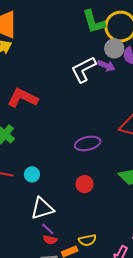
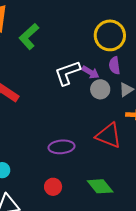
green L-shape: (94, 22) -> (29, 36), moved, turned 56
gray circle: (114, 48) -> (100, 89), moved

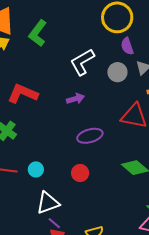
purple arrow: (90, 72) -> (75, 99), moved, turned -36
red circle: (53, 187) -> (80, 173), moved

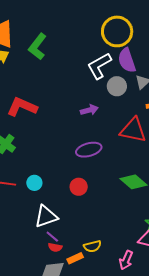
purple semicircle: (127, 46) -> (127, 60), size x1.4
white L-shape: (82, 62) -> (99, 66), moved
purple arrow: (75, 99) -> (89, 110), moved

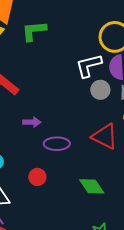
green L-shape: (37, 47) -> (34, 31), turned 32
purple arrow: (89, 110) -> (32, 122), moved

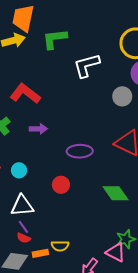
white L-shape: (89, 65) -> (87, 65), moved
purple arrow: (32, 122) -> (38, 129), moved

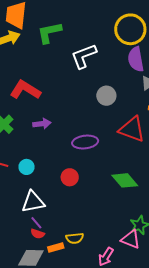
gray circle: (122, 96) -> (106, 96), moved

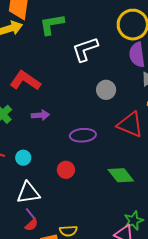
red semicircle: (38, 234) -> (31, 225), turned -64

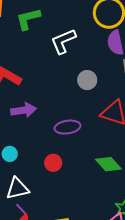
purple arrow: (40, 115) -> (24, 110), size x1.4

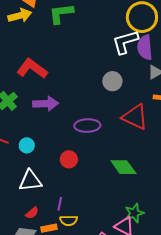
white L-shape: (63, 41) -> (125, 42), moved
purple line: (21, 209) -> (60, 204), moved, turned 48

